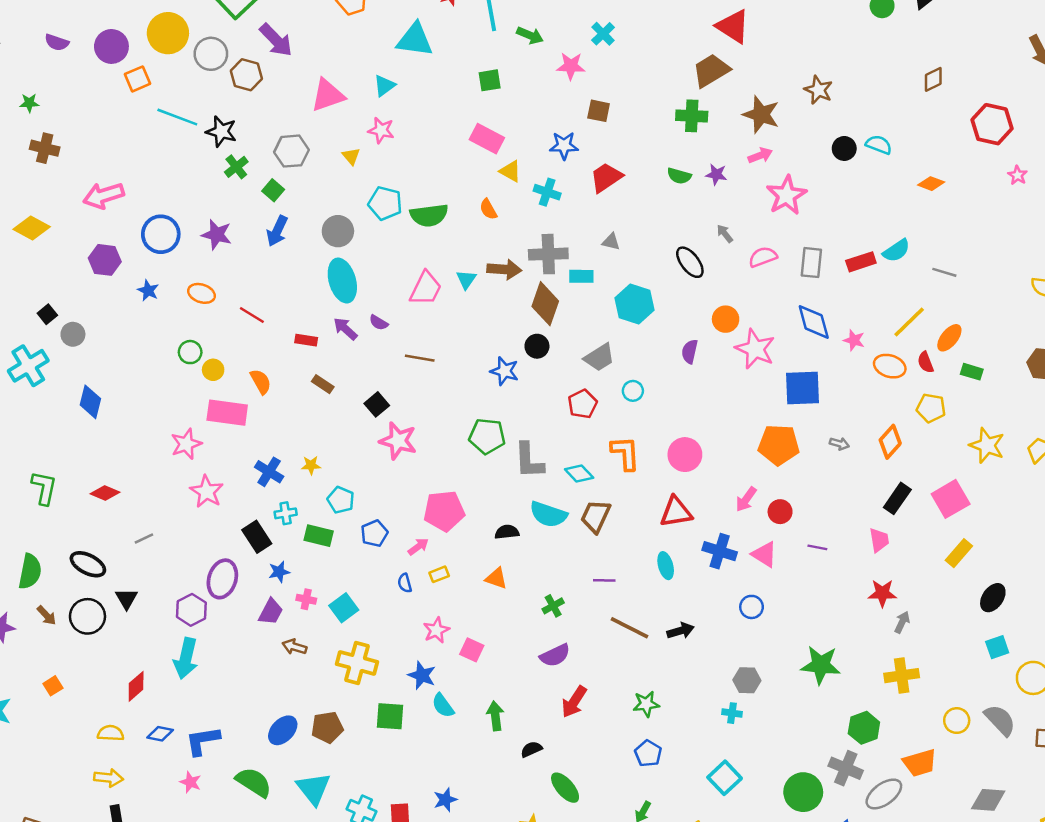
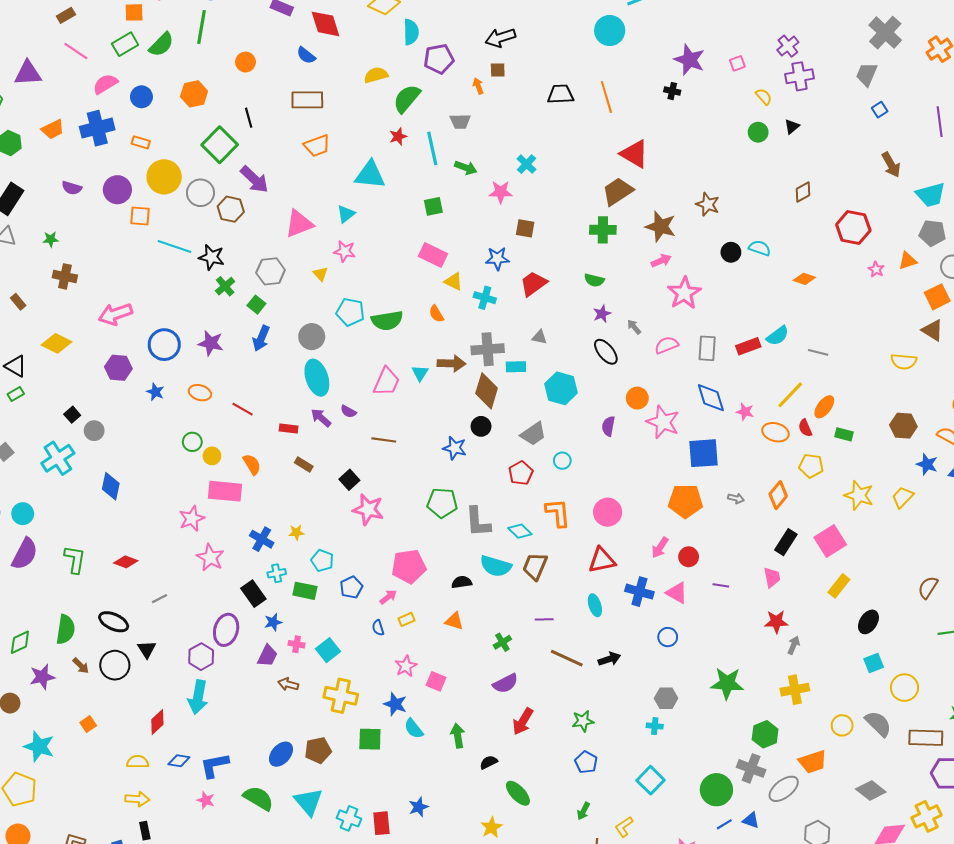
orange square: (137, 79) -> (140, 216), turned 30
purple star: (716, 174) -> (602, 314), moved, turned -30
gray diamond: (988, 800) -> (871, 791), turned 36

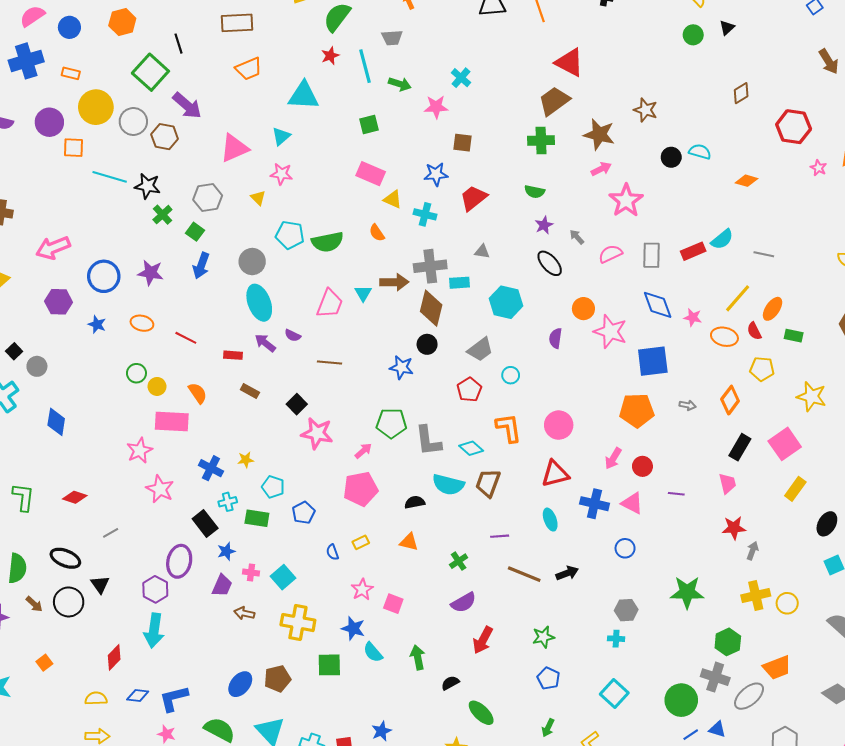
pink arrow: (388, 597) -> (363, 451), moved
yellow circle: (842, 725) -> (787, 603), moved

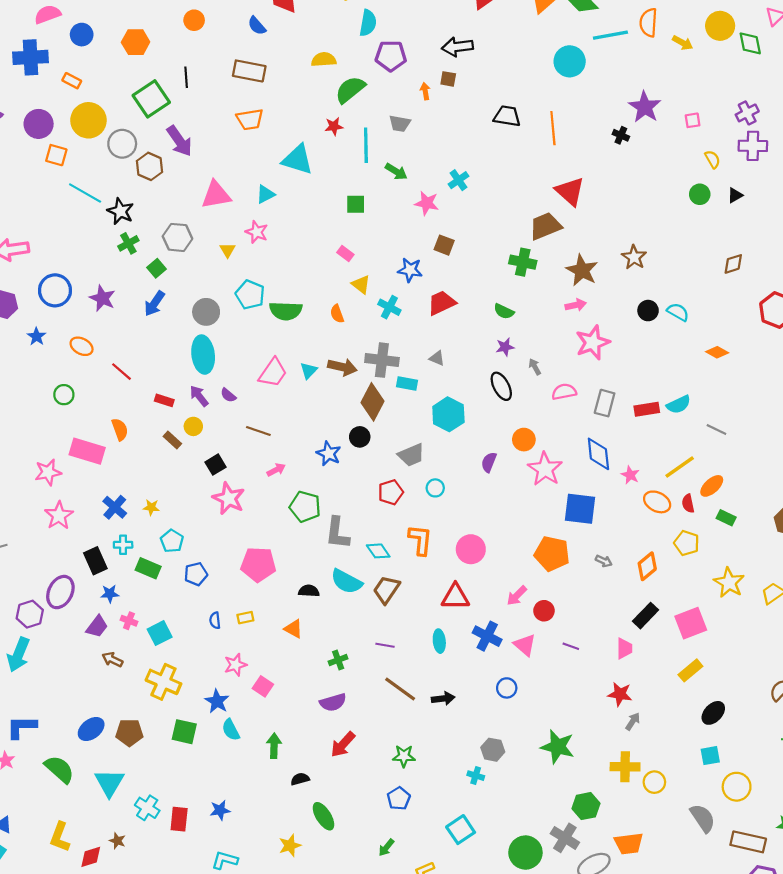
pink rectangle: (371, 174) -> (345, 254), size x0.6
yellow circle: (157, 386) -> (193, 426), moved
pink arrow: (363, 451) -> (276, 470), moved

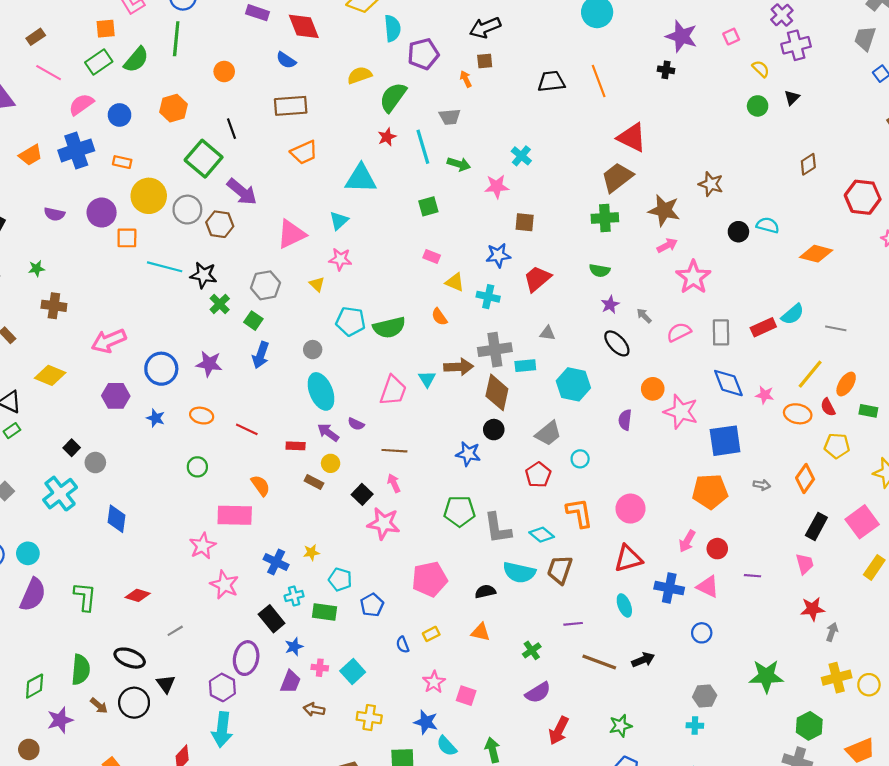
gray circle: (206, 312) -> (313, 350), size x0.7
orange diamond: (717, 352) -> (816, 254), size x1.4
pink arrow: (276, 470) -> (394, 483), moved, turned -72
yellow cross: (163, 682) -> (369, 718), size x0.7

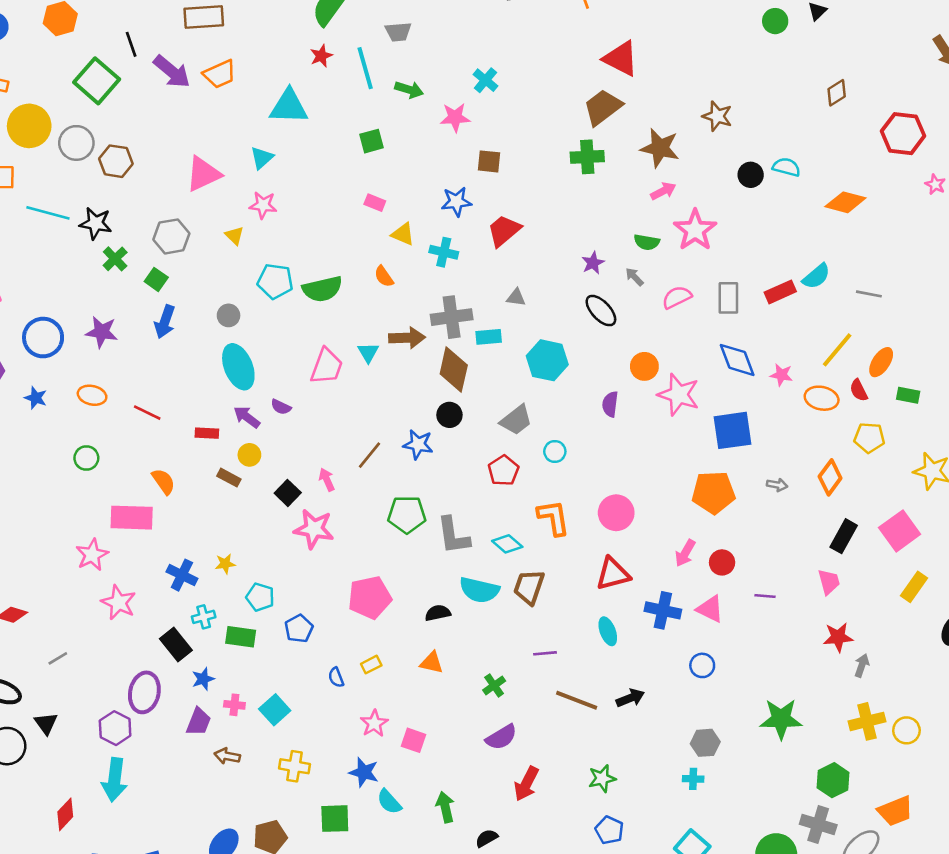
purple arrow: (242, 192) -> (172, 72), moved
green semicircle: (600, 271) -> (647, 242), moved
brown line: (394, 451) -> (369, 455), moved, turned -55

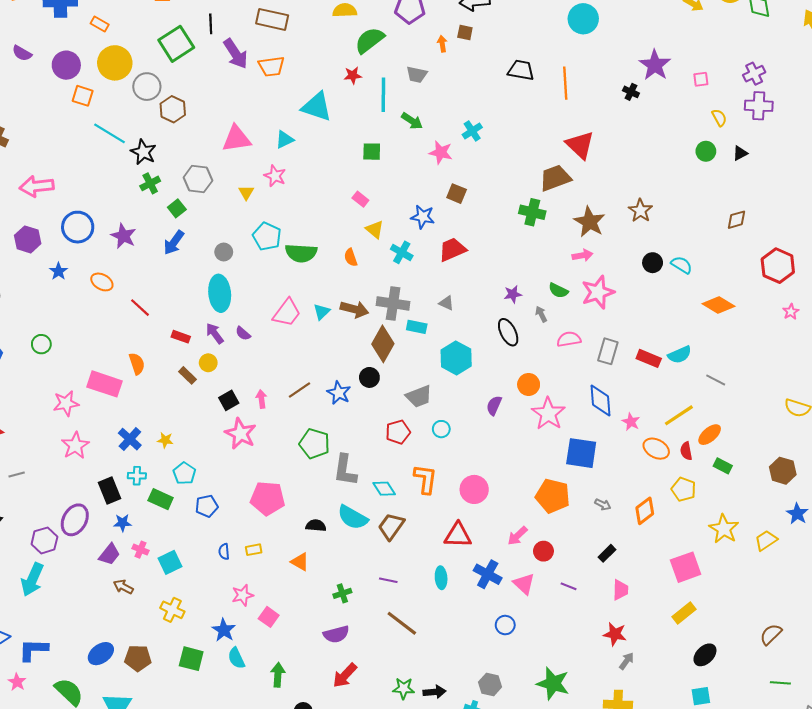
red rectangle: (780, 292) -> (649, 358), turned 30
green circle: (86, 458) -> (41, 344), moved
black rectangle: (844, 536) -> (607, 553), moved, size x0.7
black arrow: (630, 698) -> (434, 692), moved

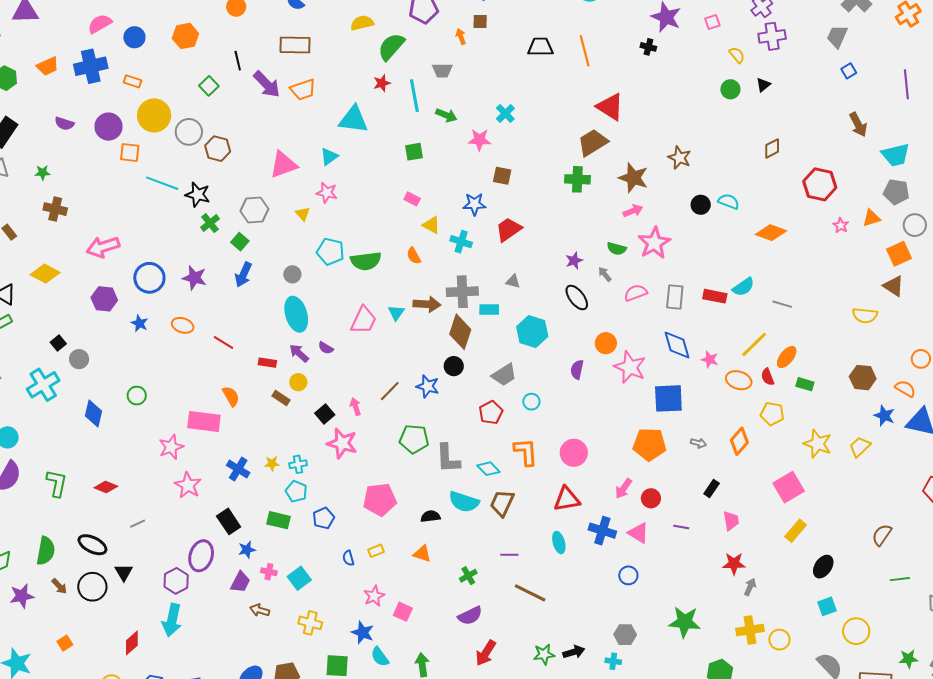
green square: (176, 44) -> (209, 86), size x0.6
cyan cross: (137, 476) -> (298, 464), moved

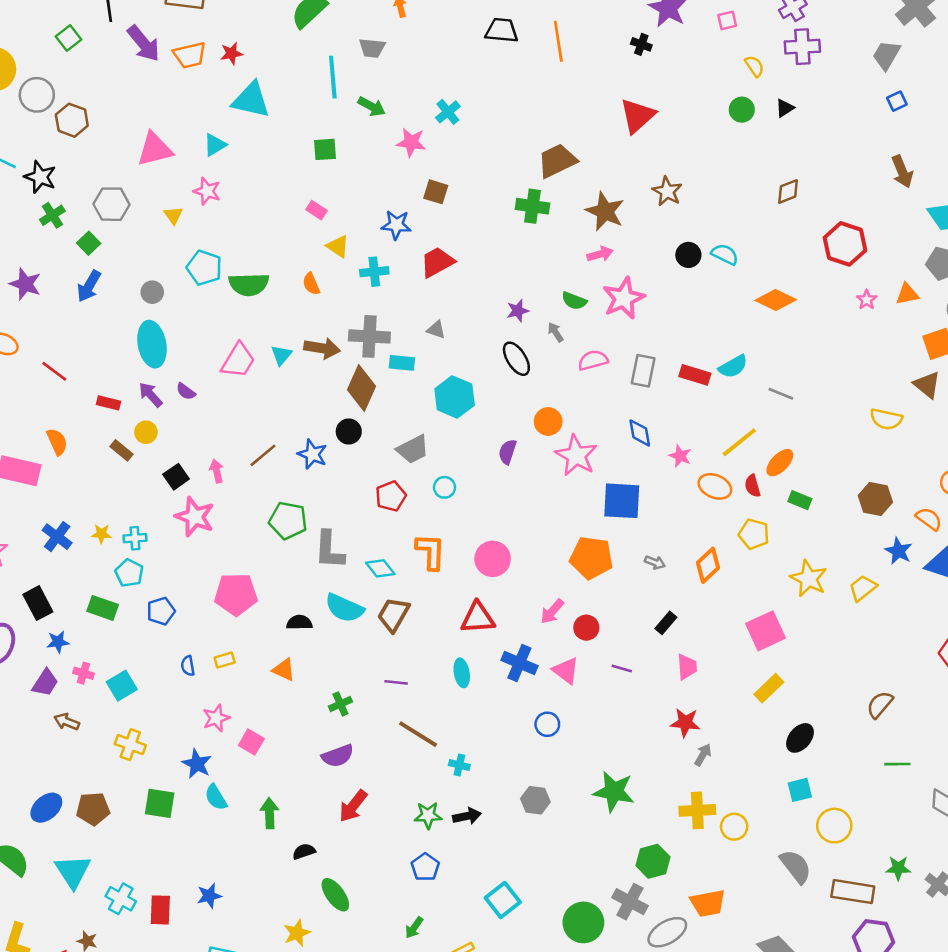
red star: (382, 83) -> (231, 53), moved
red triangle: (610, 107) -> (637, 116), moved, turned 40
cyan cross: (461, 242) -> (374, 272), turned -30
blue diamond: (677, 345) -> (640, 433), size x0.7
cyan cross: (613, 661) -> (459, 765), moved

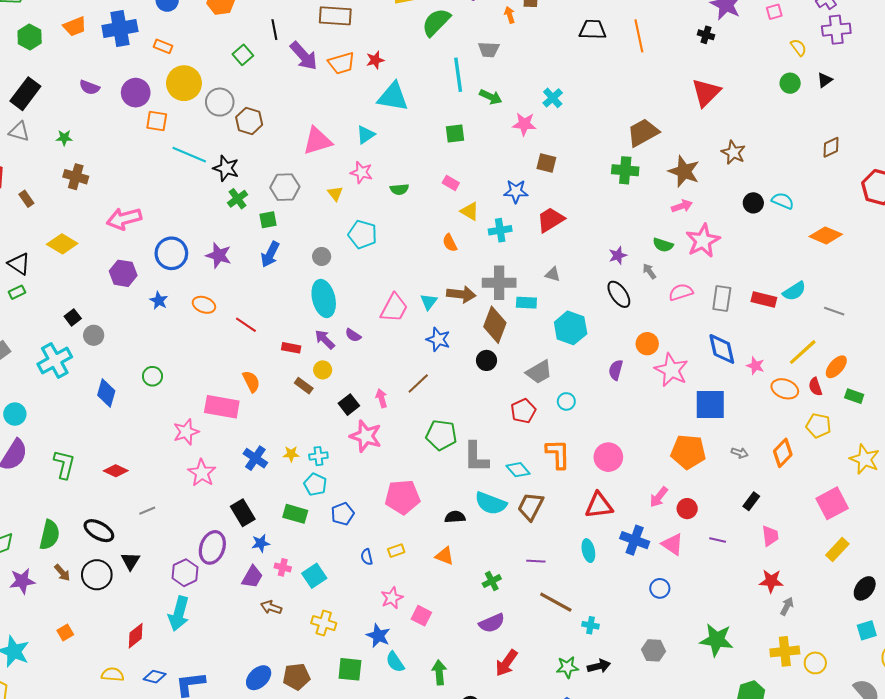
green square: (89, 243) -> (268, 220), turned 36
green semicircle: (249, 284) -> (399, 189), moved, size x0.6
blue diamond: (640, 433) -> (722, 349), size x1.4
blue star: (312, 454) -> (438, 339), moved

